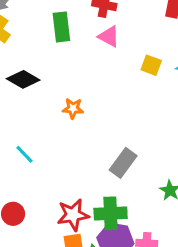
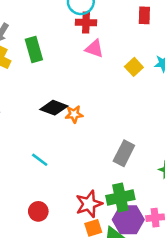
green rectangle: (61, 27) -> (34, 50), moved
yellow square: (151, 65) -> (134, 67), turned 36
black diamond: (23, 79) -> (54, 108), moved

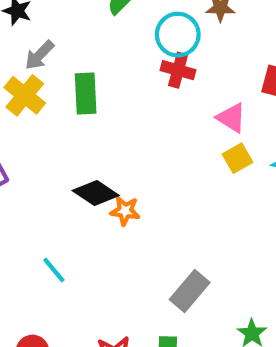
pink triangle: (94, 49) -> (231, 118), moved

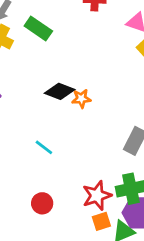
green rectangle: (86, 94) -> (38, 28), turned -40

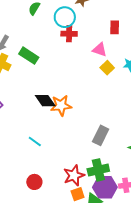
black diamond: (60, 91) -> (45, 101), turned 35
orange star: (81, 99) -> (61, 106), size x1.5

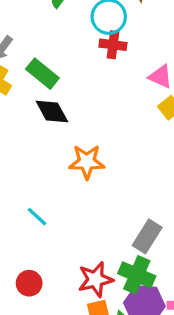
black diamond: (45, 101) -> (52, 111), moved
gray rectangle: (101, 135) -> (147, 236), moved
green cross: (98, 170) -> (137, 275), turned 30

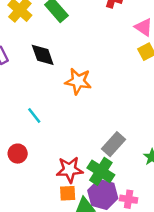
black diamond: (52, 111) -> (43, 55), moved
red circle: (29, 283) -> (18, 154), moved

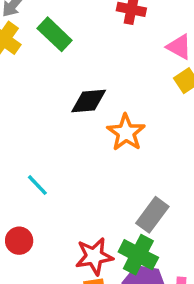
black diamond: (43, 55) -> (89, 101), moved, turned -70
orange star: (78, 81) -> (126, 133), moved, turned 30

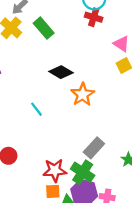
black diamond: (89, 101) -> (61, 72), turned 30
cyan line: (37, 185) -> (37, 109), moved

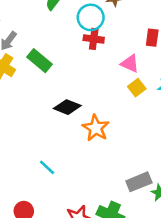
cyan line: (37, 109) -> (47, 167), moved
gray rectangle: (94, 148) -> (139, 182), moved, turned 35

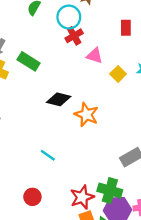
red cross: (94, 39) -> (74, 36), turned -30
pink triangle: (130, 64) -> (94, 56), moved

